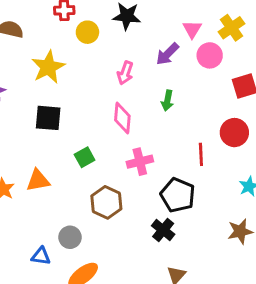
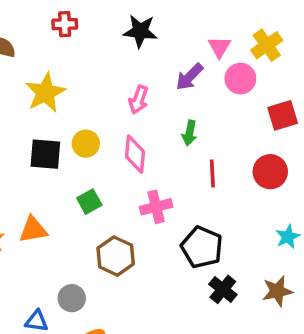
yellow circle: (87, 32) -> (86, 144), moved
red line: (201, 154) -> (212, 173), moved
black cross: (163, 230) -> (223, 289), moved

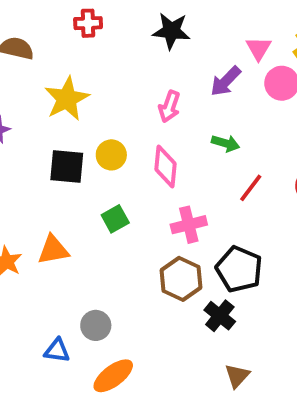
green arrow: (189, 133) -> (226, 143), turned -85
red line: (212, 173) -> (251, 188), turned 40
brown hexagon: (116, 256) -> (181, 279), moved
black cross: (223, 289) -> (220, 316), moved

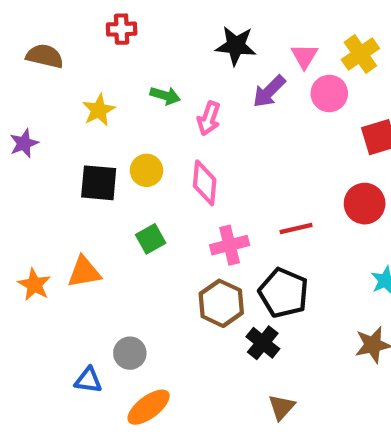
black star: (171, 31) -> (236, 46), moved
yellow star: (67, 99) -> (99, 110), size x0.7
green arrow: (226, 143) -> (165, 96), moved
red line: (251, 188) -> (296, 228), moved, turned 40

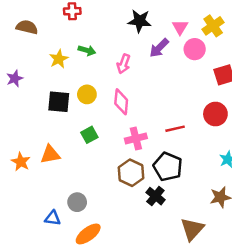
green arrow: (165, 96) -> (87, 50), moved
brown triangle: (281, 407) -> (192, 229), moved, size x1.5

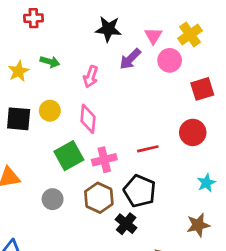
green square: (89, 135) -> (69, 156), moved, size x1.5
gray circle: (77, 202) -> (53, 199), moved

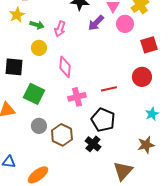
yellow star: (19, 71) -> (17, 15), moved
pink arrow: (91, 77) -> (60, 29), moved
yellow circle: (50, 111) -> (39, 48), moved
green square: (69, 156) -> (34, 94), moved, turned -35
brown hexagon: (99, 198) -> (62, 135), moved

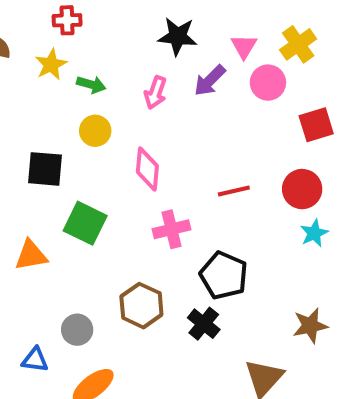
pink arrow: (60, 29) -> (155, 93), moved
red line: (109, 89) -> (234, 191), moved
cyan star: (152, 114) -> (314, 233), moved
gray circle: (39, 126) -> (77, 330), moved

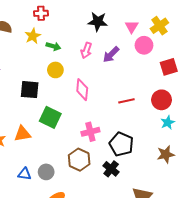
purple arrow: (210, 81) -> (111, 55), moved
pink cross: (172, 229) -> (90, 132), moved
brown star: (310, 326) -> (166, 154), moved
blue triangle: (35, 360) -> (25, 174), moved

